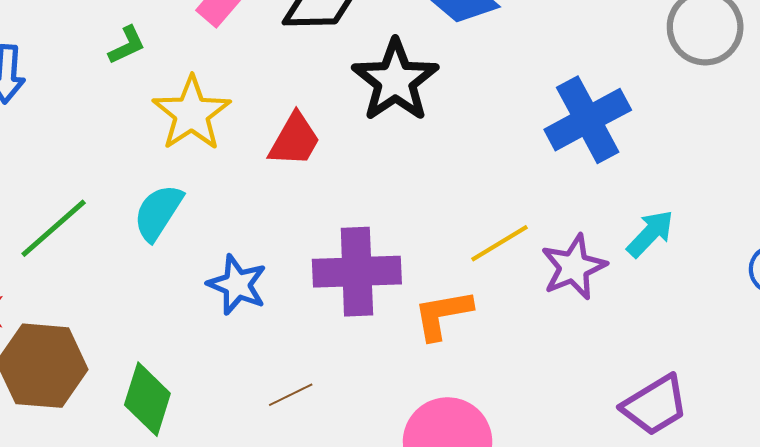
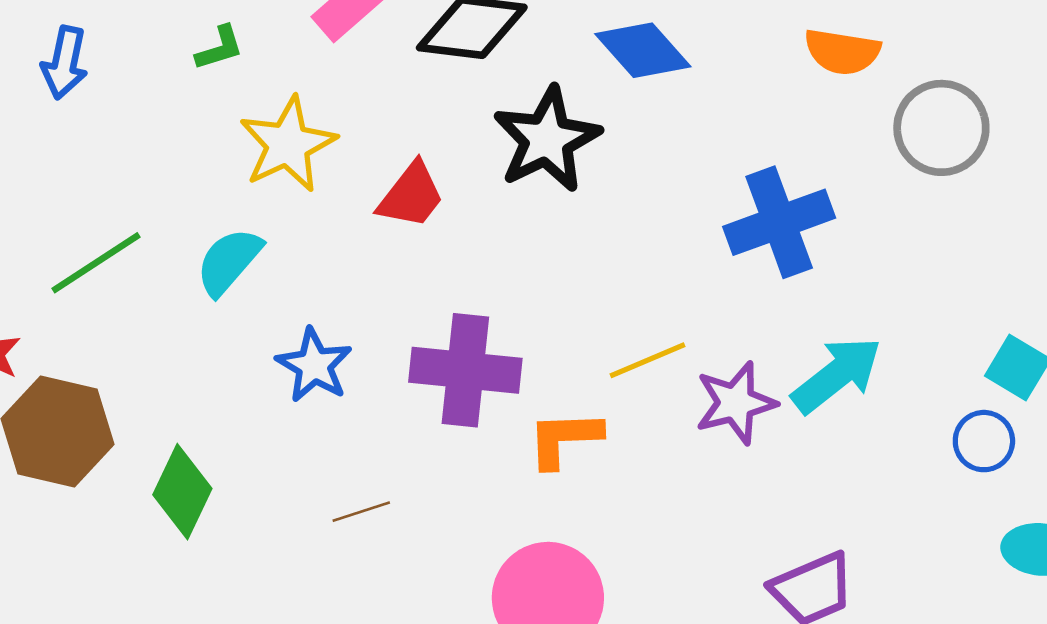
cyan arrow: (650, 234) -> (837, 375), size x1.4

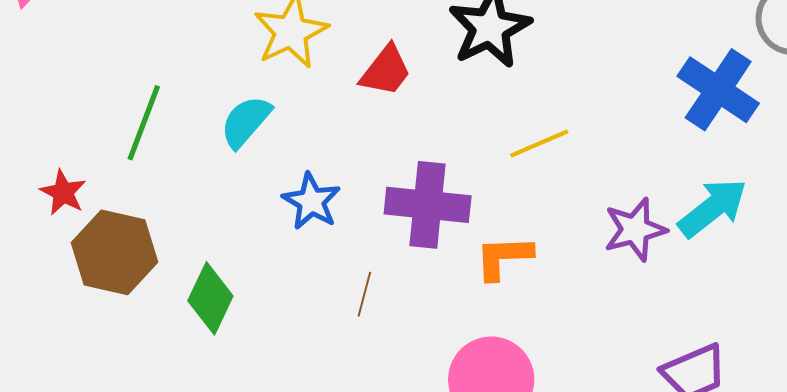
blue cross: (779, 222) -> (718, 90), moved, turned -36
green line: (96, 263) -> (144, 123), turned -36
yellow line: (648, 360) -> (539, 144), moved
brown line: (361, 512) -> (364, 294), moved, turned -57

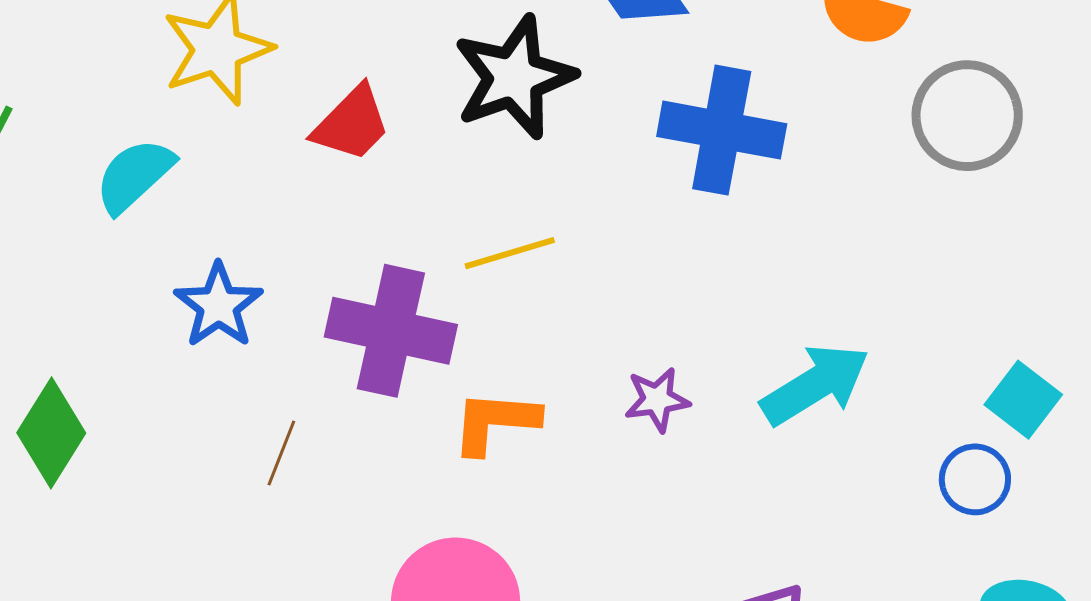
blue cross: (718, 90) -> (722, 130), moved, turned -30
yellow line: (539, 144) -> (510, 253), moved
purple star: (635, 230) -> (657, 400), moved, size x0.7

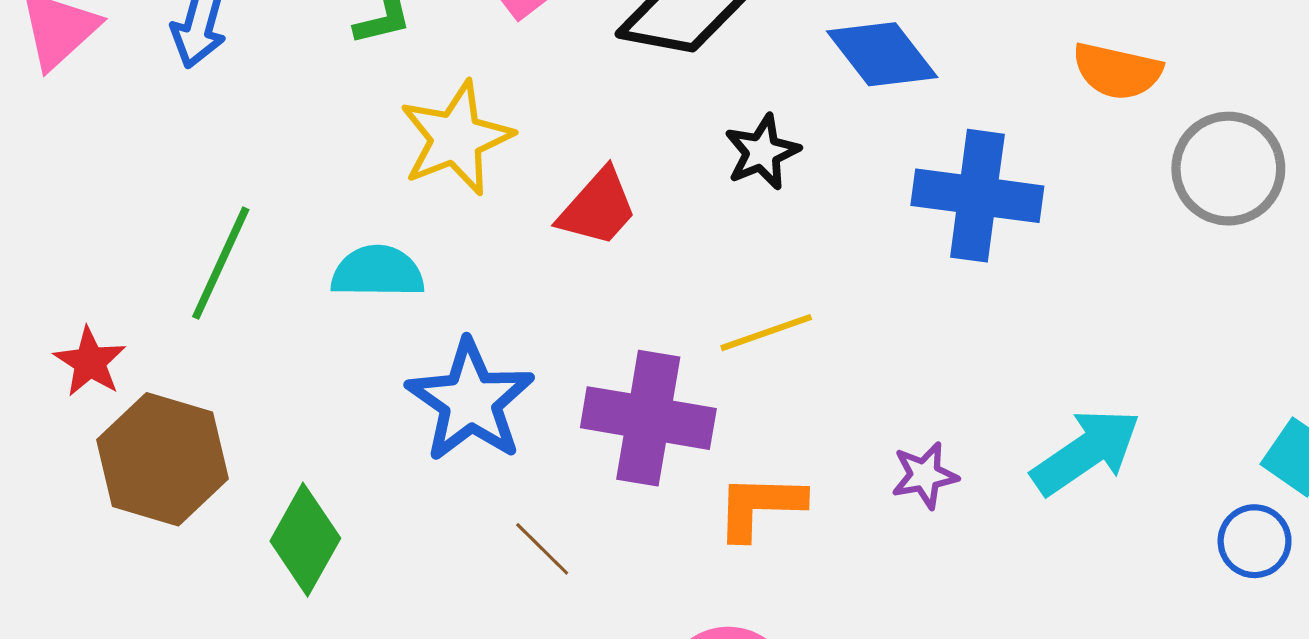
black star: (514, 77) -> (762, 152), size x0.6
cyan semicircle: (134, 175) -> (378, 272), turned 46
blue star: (219, 305) -> (470, 401), size x1.4
brown line: (281, 453) -> (542, 549), turned -64

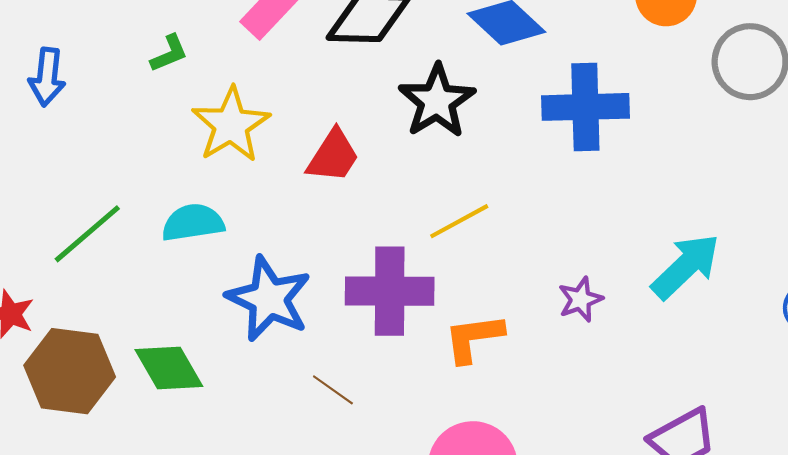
black star: (762, 152) -> (437, 101), size x1.5
green line: (221, 263) -> (87, 234), turned 34
green diamond: (305, 540) -> (169, 368), moved, turned -50

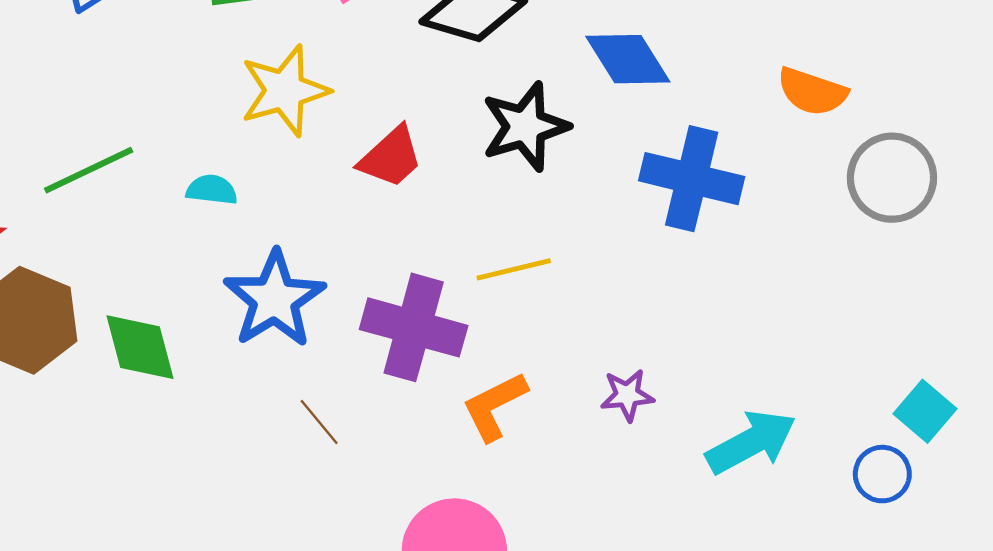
cyan semicircle: (193, 223) -> (212, 190), size x0.7
cyan arrow: (686, 266) -> (751, 442), moved
orange L-shape: (474, 338) -> (495, 406), turned -34

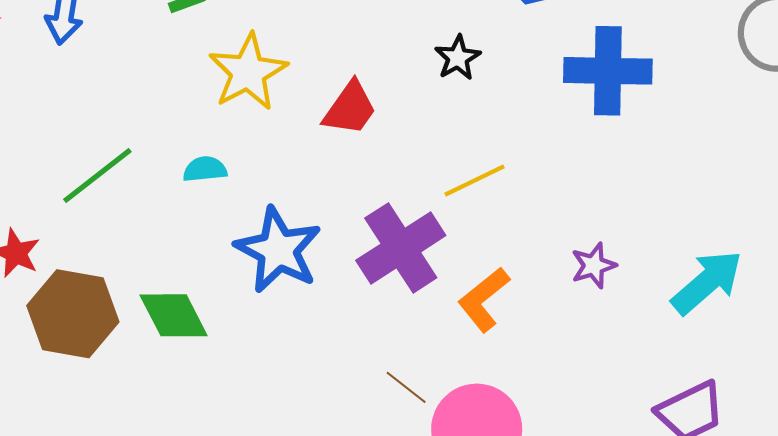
black star: (525, 127) -> (458, 58), size x0.6
purple cross: (414, 327) -> (401, 248), turned -36
brown line: (319, 422) -> (406, 387), moved

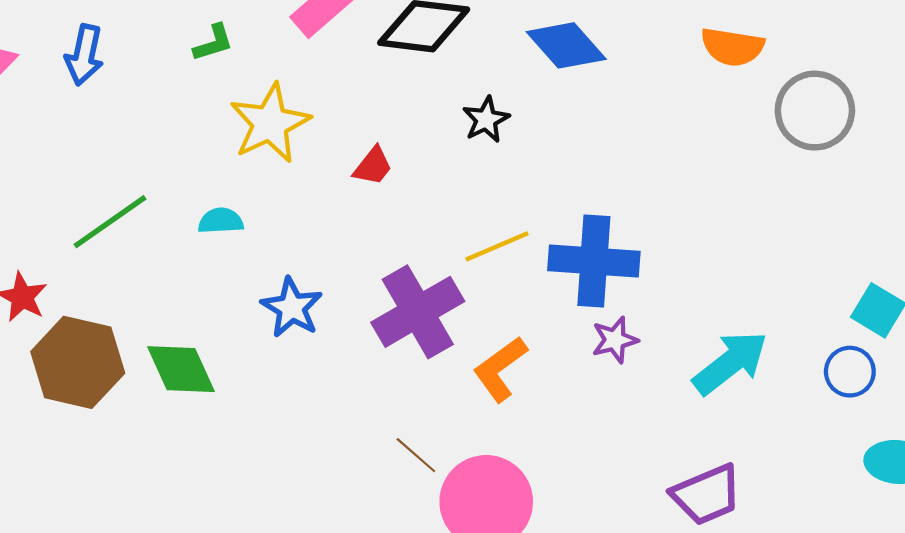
blue cross: (608, 71) -> (594, 261), moved
red trapezoid: (350, 109) -> (373, 166), size x0.7
blue star: (278, 250) -> (292, 308), size x0.7

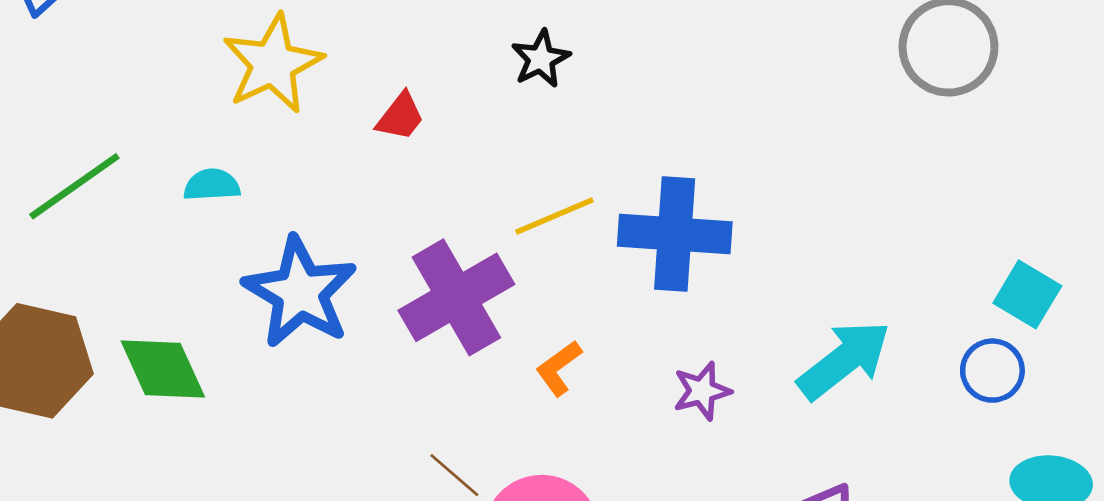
blue star: (292, 308) -> (300, 292), size x1.5
purple star: (615, 340) -> (702, 391), moved
orange L-shape: (500, 369) -> (559, 368), size x0.7

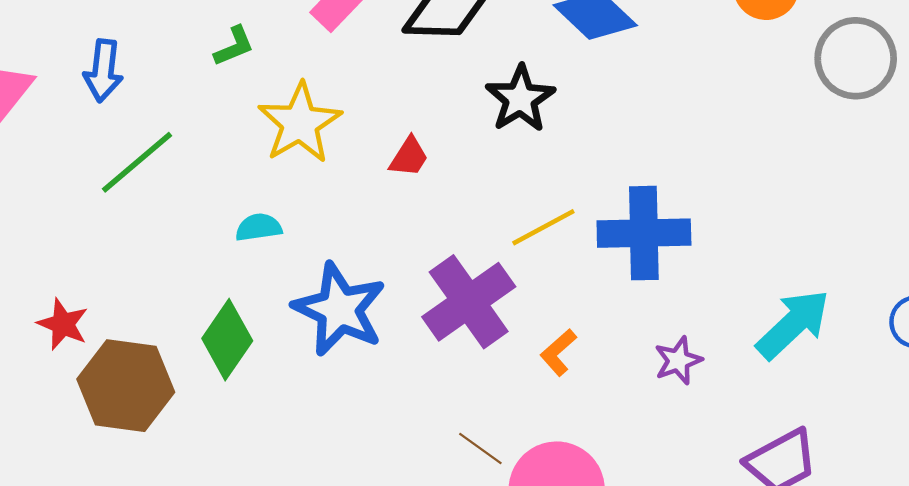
black star: (541, 59) -> (520, 99), size x1.4
green line: (74, 186) -> (137, 162), moved
green diamond: (163, 369) -> (227, 340), moved, turned 64

